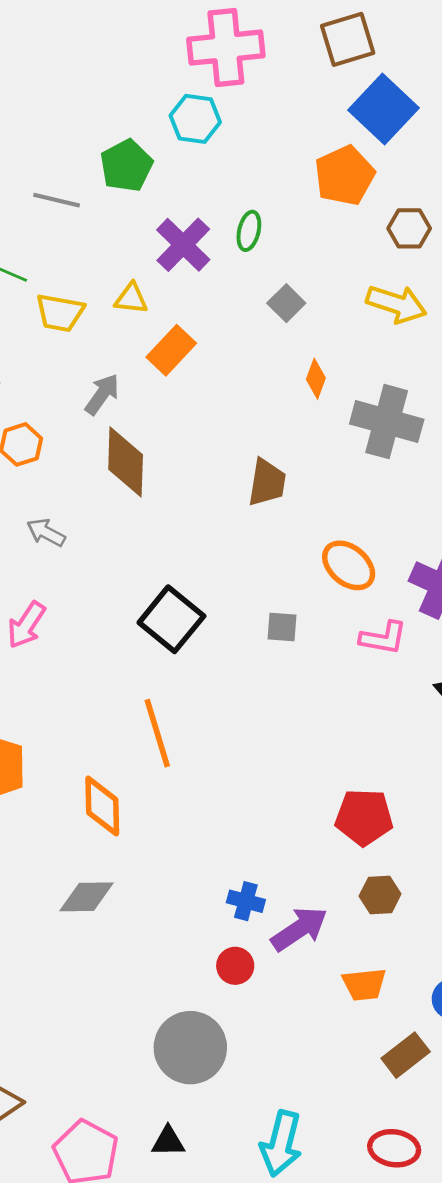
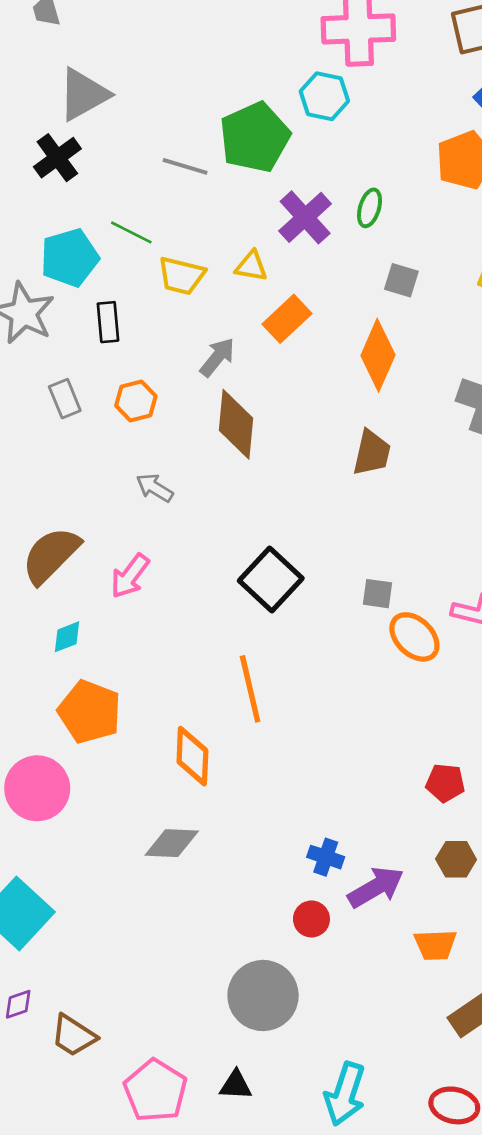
green pentagon: (126, 166) -> (255, 137), size x1.4
gray square: (286, 303) -> (401, 280), turned -32
orange diamond: (316, 379) -> (378, 355), moved, size x1.8
orange ellipse: (349, 565) -> (414, 637), moved
red pentagon: (364, 817) -> (445, 783), size x0.7

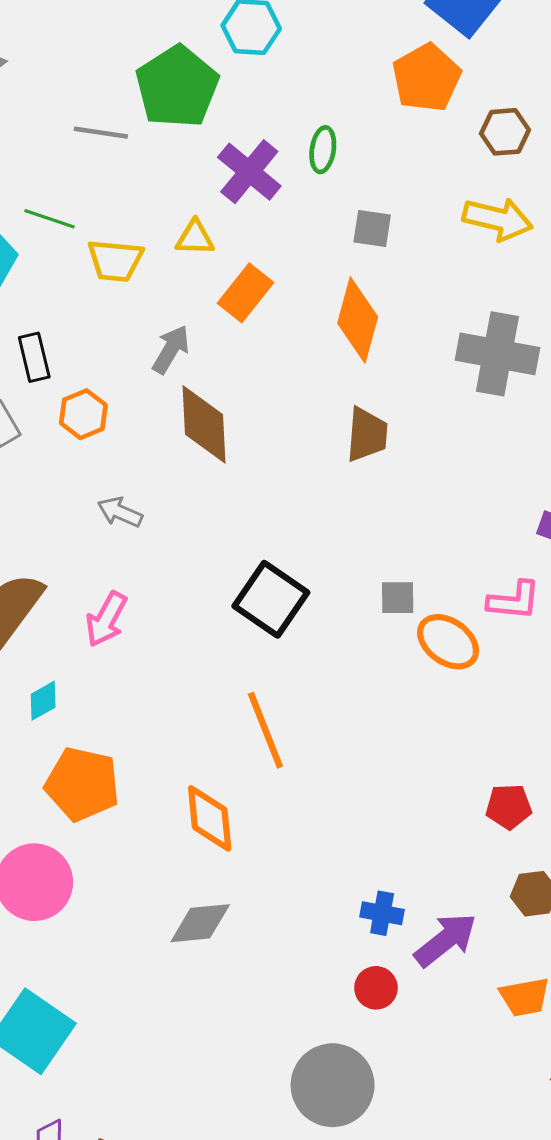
black rectangle: (108, 322) -> (34, 357), moved

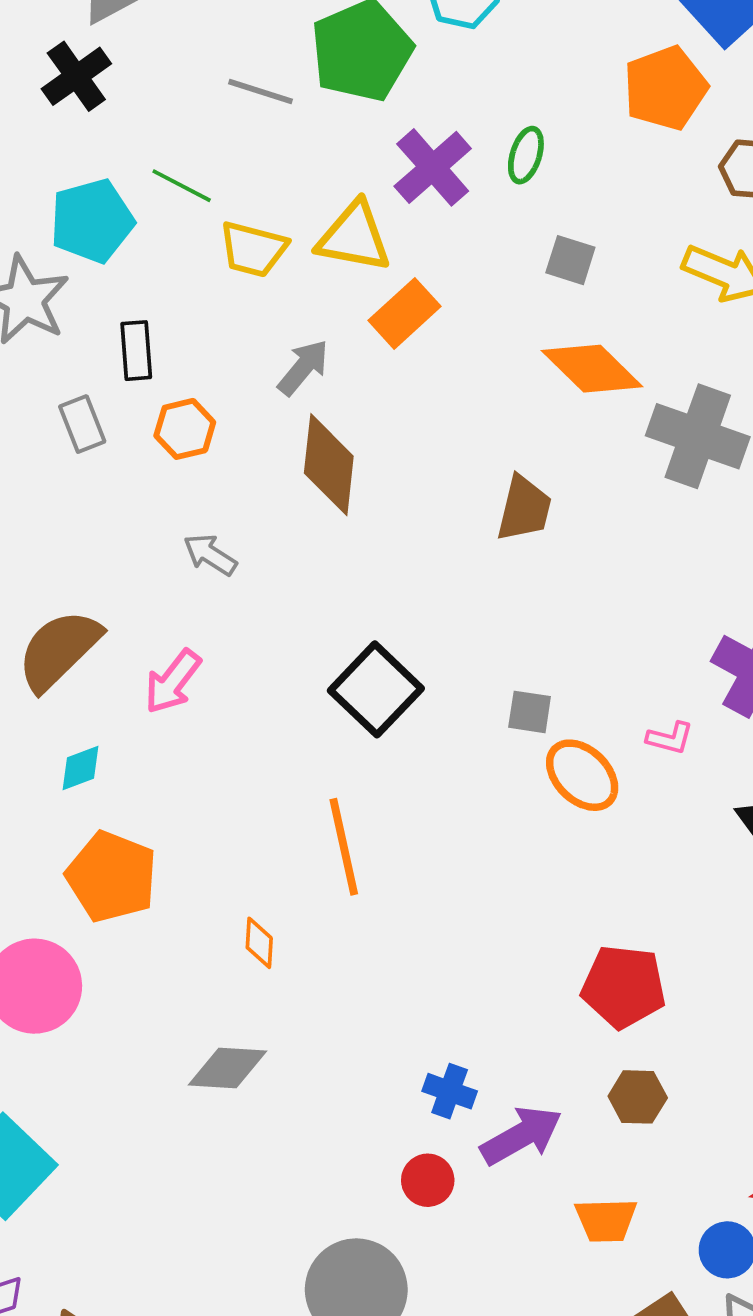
yellow triangle: (195, 238) -> (354, 237), size x1.6
orange diamond: (358, 320) -> (592, 369), moved, turned -70
pink L-shape: (514, 601) -> (670, 738), size x0.7
red pentagon: (509, 807) -> (624, 987), size x1.5
orange diamond: (210, 818) -> (259, 943), size x0.6

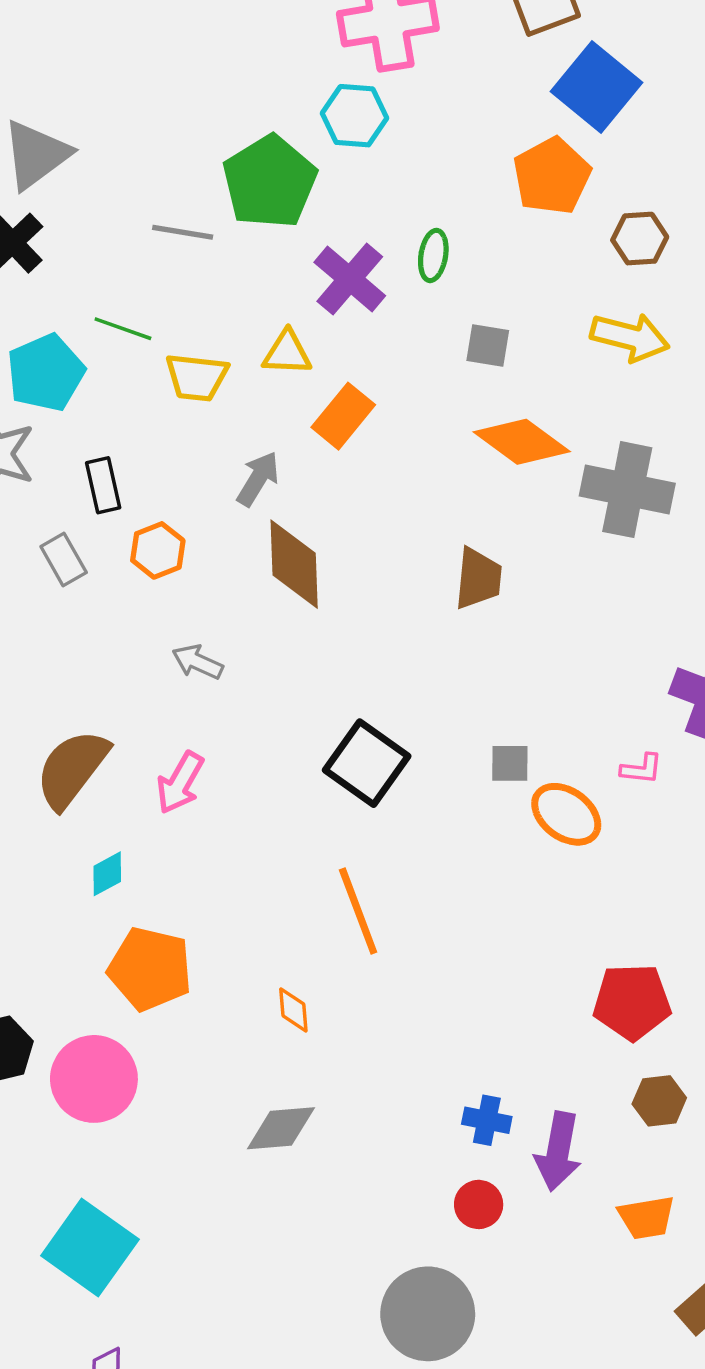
yellow triangle: (354, 237) -> (287, 353), size x0.7
purple arrow: (521, 1136) -> (558, 1151), turned 138

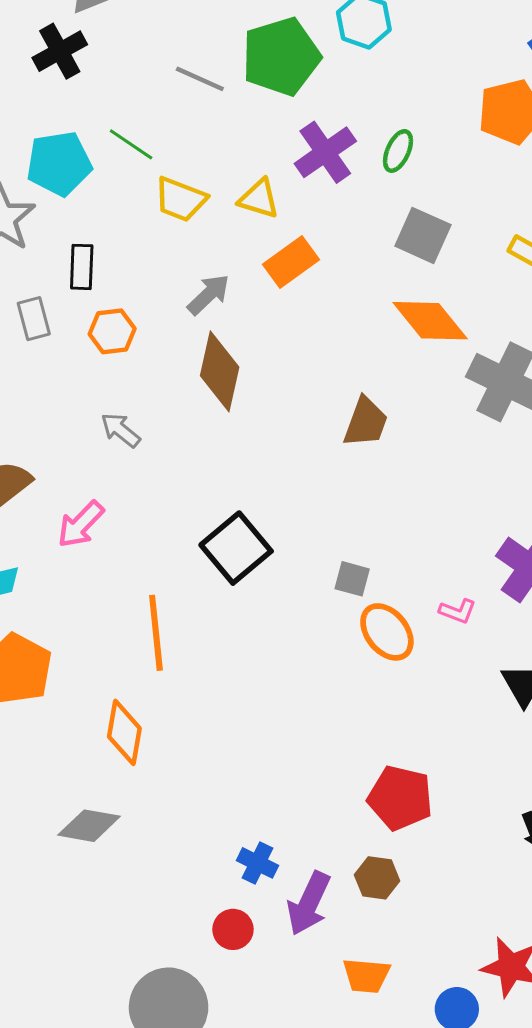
gray square: (488, 345) -> (423, 235), size x1.4
orange line: (358, 911) -> (156, 633), moved
orange diamond: (293, 1010) -> (124, 732), size x1.6
brown hexagon: (659, 1101) -> (377, 878), moved

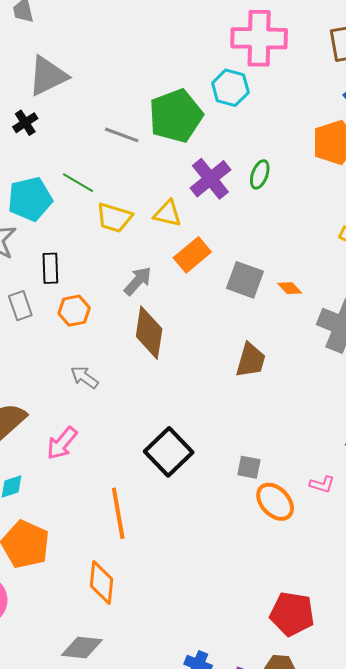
black cross: (60, 51) -> (25, 123), size x0.7
gray square: (423, 235) -> (245, 280), moved
orange diamond: (430, 321) -> (290, 288), size x0.5

